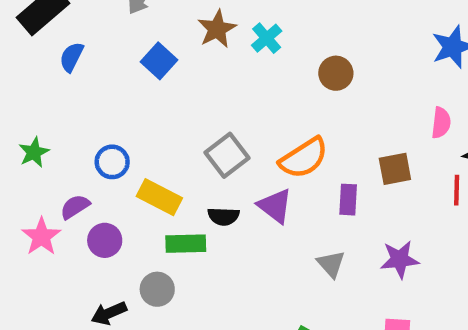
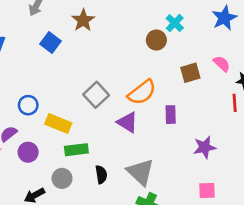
cyan cross: (267, 38) -> (175, 23), moved
pink semicircle: (441, 123) -> (222, 64), turned -48
brown square: (395, 169) -> (190, 73), moved
black semicircle: (223, 216) -> (101, 175), moved, turned -96
gray triangle: (331, 264) -> (140, 172), moved, size x1.6

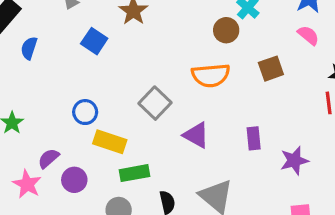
pink semicircle: (222, 64) -> (308, 35), moved
orange semicircle: (142, 92) -> (211, 75), moved, turned 36
blue circle: (28, 105) -> (85, 112), moved
purple rectangle: (171, 115) -> (254, 138), moved

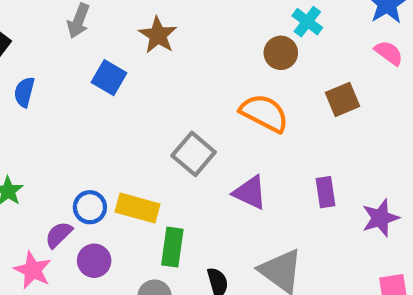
orange semicircle: (211, 75) -> (264, 113), turned -144
blue circle: (85, 112) -> (90, 207), moved
green rectangle: (134, 173) -> (172, 247), turned -68

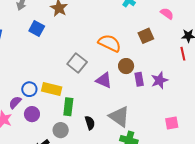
brown circle: (281, 53) -> (126, 66), moved
purple star: (380, 218) -> (159, 80), moved

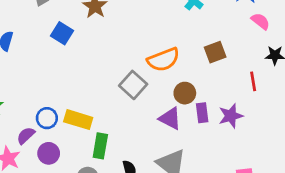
pink semicircle: (167, 14) -> (261, 21), moved
orange semicircle: (110, 43) -> (163, 60), turned 130
red line: (183, 54) -> (253, 81), moved
gray square: (77, 63) -> (133, 85), moved
purple triangle: (104, 80) -> (170, 118), moved

